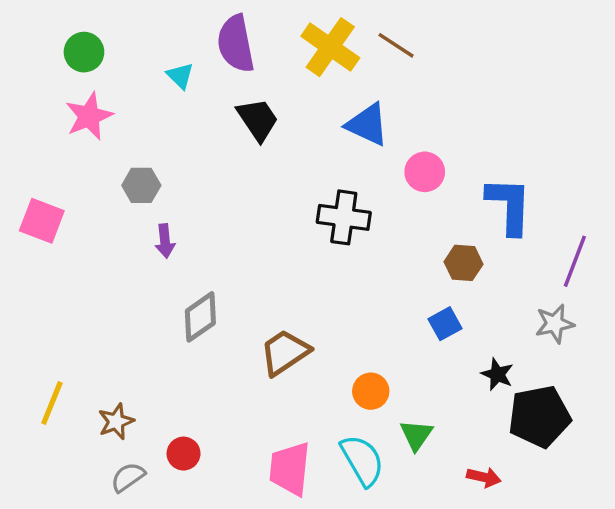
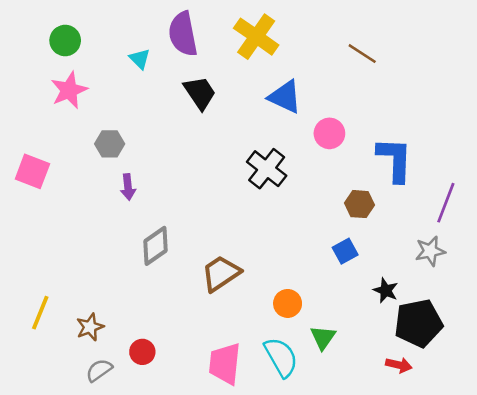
brown line: (396, 45) -> (362, 54), moved
black cross: (344, 217) -> (267, 169), turned 30
red arrow: (484, 477) -> (399, 365), moved

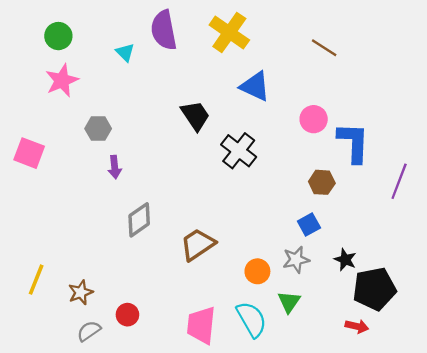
black trapezoid: (200, 93) -> (195, 116), moved
pink circle: (329, 133) -> (314, 119), moved
gray star: (430, 251) -> (296, 260), moved

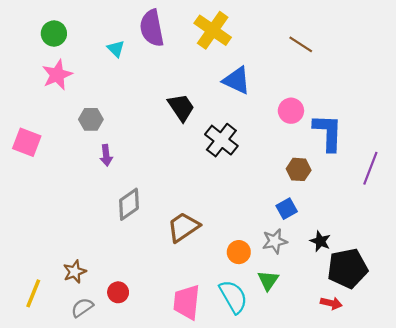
yellow line: (36, 280) -> (33, 293), moved

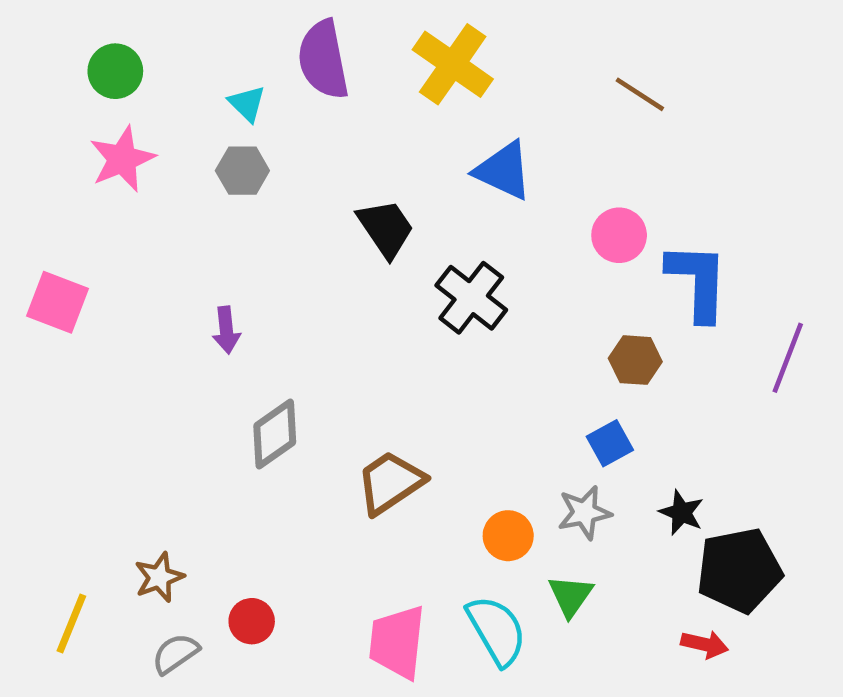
gray hexagon: (91, 119) -> (242, 171), moved

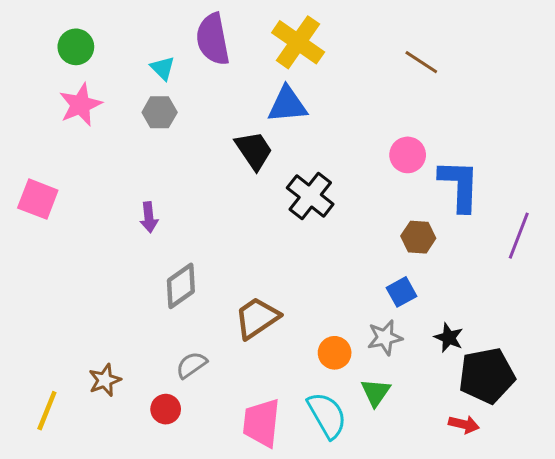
blue triangle: (504, 171) -> (287, 105), moved, turned -30
gray semicircle: (175, 654) -> (192, 365), moved

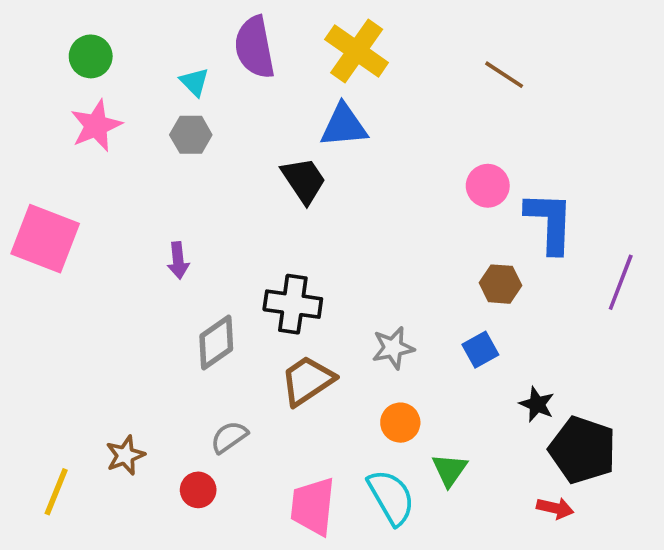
black cross: (310, 196) -> (293, 304), moved, turned -30
pink square: (38, 199) -> (45, 239), size x1.4
gray star: (385, 338) -> (393, 348), moved
black pentagon: (487, 376) -> (582, 450), turned 30

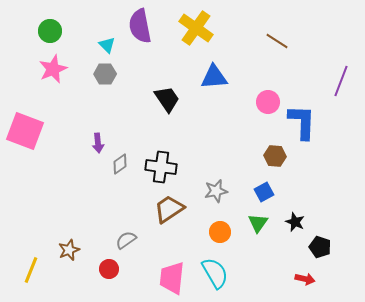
blue triangle: (344, 126) -> (214, 77), moved
purple line: (621, 282) -> (341, 81), moved
gray diamond: (216, 342) -> (120, 164), moved, size x0.7
black pentagon: (582, 450) -> (320, 247), size x0.6
green triangle: (449, 470) -> (258, 223), moved

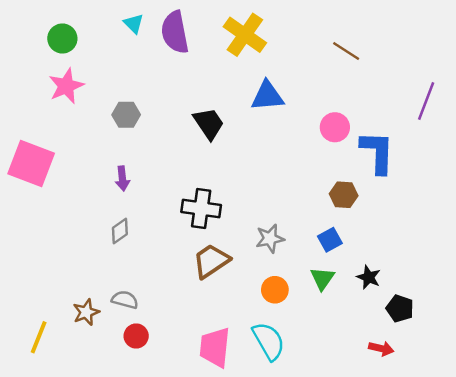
cyan triangle: (107, 45) -> (134, 24), moved
gray hexagon: (105, 74) -> (126, 115), moved
gray diamond: (120, 164) -> (120, 231), moved
gray semicircle: (126, 240) -> (125, 300), moved, turned 50

